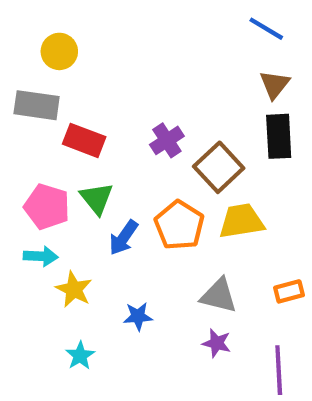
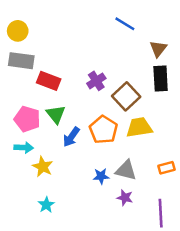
blue line: (266, 29) -> (125, 24), moved
yellow circle: (59, 51) -> (18, 31), moved
blue star: (138, 316) -> (101, 176), moved

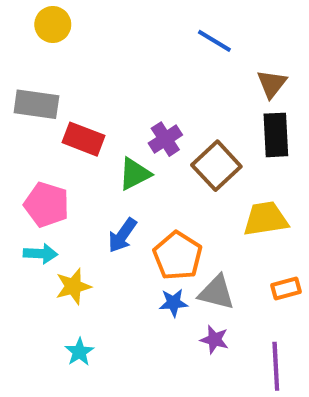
yellow circle: (18, 31) -> (53, 24), moved
green triangle: (56, 114) -> (135, 174), moved, turned 42
yellow trapezoid: (139, 127) -> (266, 219), moved
orange pentagon: (103, 130) -> (178, 256), moved
yellow star: (43, 167) -> (73, 286), turned 30

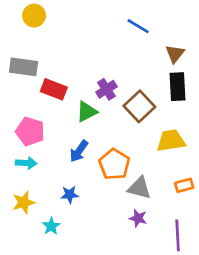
yellow star: (73, 286) -> (24, 202), moved
blue star: (173, 303) -> (70, 195), moved

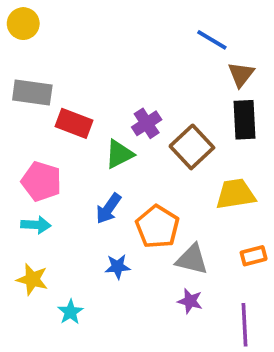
yellow circle: (34, 16) -> (23, 24), moved
blue line: (138, 26) -> (212, 40), moved
blue star: (70, 195) -> (118, 267), moved
yellow star: (24, 202) -> (32, 279), turned 30

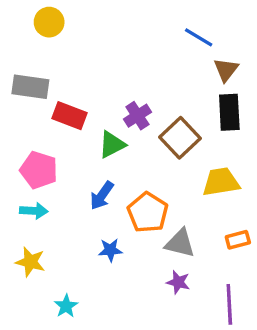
yellow circle: (23, 24) -> (49, 22), moved
cyan star: (70, 312) -> (66, 306), moved

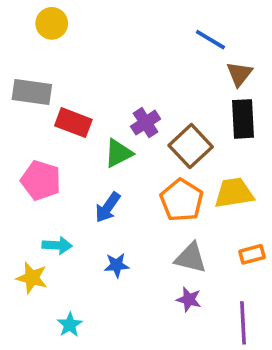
cyan arrow: (34, 211) -> (57, 245), moved
orange pentagon: (148, 213) -> (182, 200), moved

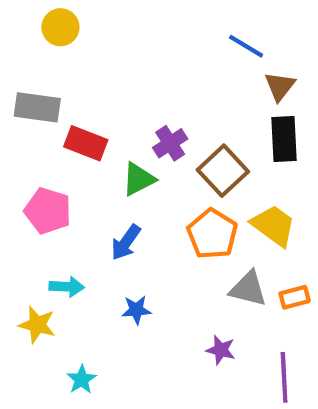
yellow trapezoid: (234, 193) -> (273, 226), turned 45
gray triangle: (191, 258) -> (248, 289), moved

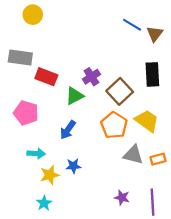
brown triangle: (280, 86) -> (155, 34), moved
yellow star: (37, 325) -> (50, 175), moved, turned -30
purple star: (221, 350) -> (122, 198), moved

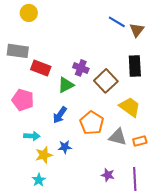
purple cross: (91, 77) -> (81, 68), turned -35
orange pentagon: (114, 125) -> (92, 123), moved

